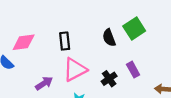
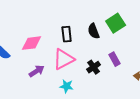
black rectangle: (65, 41) -> (67, 34), moved
pink diamond: (24, 42) -> (32, 43), moved

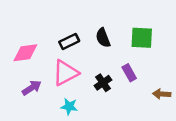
green square: (116, 23) -> (142, 38), moved, turned 36
black rectangle: (67, 34) -> (69, 41), turned 70

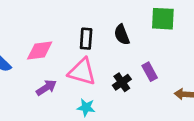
green square: (142, 38) -> (163, 19), moved
black rectangle: (69, 41) -> (86, 39), turned -60
pink triangle: (65, 73) -> (82, 72), turned 44

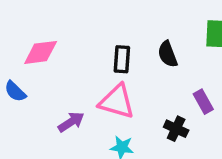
pink diamond: (40, 51) -> (41, 52), moved
black cross: (122, 82) -> (176, 129), moved, turned -30

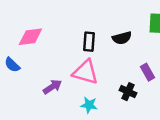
black semicircle: (168, 54) -> (122, 38), turned -84

